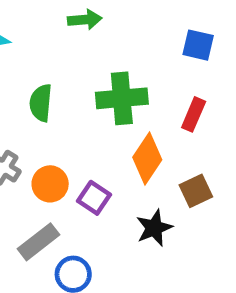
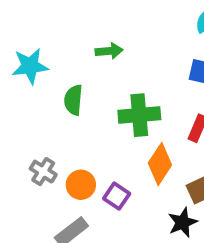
green semicircle: (41, 103) -> (73, 100), moved
black star: (154, 228) -> (183, 222), moved

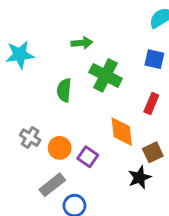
green semicircle: (73, 100) -> (64, 90), moved
green cross: (139, 115) -> (106, 75), moved, turned 32
orange diamond: (160, 164) -> (122, 132), turned -40

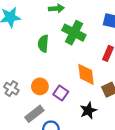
gray cross: (30, 138) -> (11, 89), moved
black star: (140, 177) -> (88, 111), moved

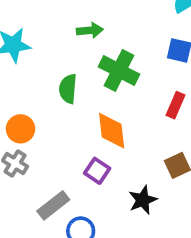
orange diamond: (86, 74) -> (112, 131), moved
orange circle: (40, 86) -> (21, 129), moved

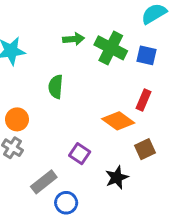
green cross: (119, 71) -> (111, 48), moved
orange diamond: (112, 131) -> (118, 121), moved, turned -48

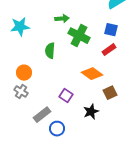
green cross: (111, 48) -> (79, 36), moved
red rectangle: (144, 100) -> (109, 50), moved, turned 32

